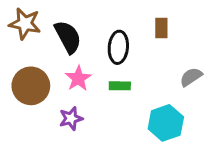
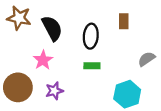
pink star: (78, 78) -> (43, 60), moved
brown circle: (31, 86) -> (18, 87), moved

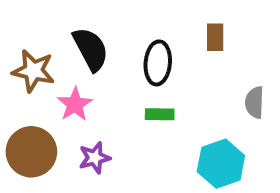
brown star: (19, 18) -> (33, 71), moved
gray semicircle: (147, 59) -> (255, 102), turned -54

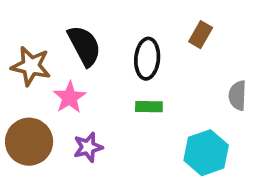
brown rectangle: (215, 37) -> (201, 35), turned 30

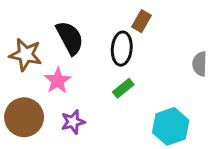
brown rectangle: (201, 35) -> (142, 21), moved
gray semicircle: (237, 96) -> (200, 64), moved
green rectangle: (149, 107) -> (123, 88), turned -40

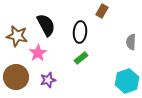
brown rectangle: (142, 21) -> (102, 11), moved
cyan hexagon: (171, 126) -> (127, 81), moved

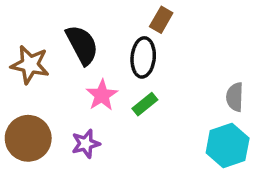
brown rectangle: (102, 11) -> (161, 20), moved
gray semicircle: (131, 42) -> (235, 97), moved
pink star: (38, 53) -> (102, 95), moved

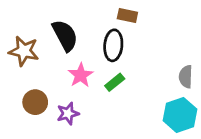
brown rectangle: (161, 20) -> (127, 16), turned 72
brown circle: (28, 138) -> (35, 102), moved, size x0.7

